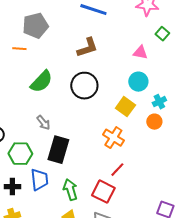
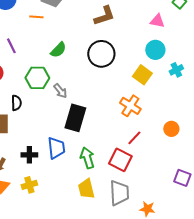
green semicircle: (41, 82) -> (58, 50), size x0.7
orange circle: (154, 122) -> (171, 129), moved
green hexagon: (20, 154) -> (37, 78), moved

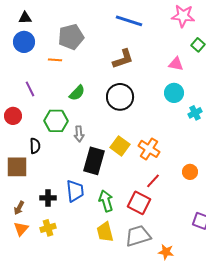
yellow square: (142, 75) -> (120, 146), moved
gray arrow: (60, 91) -> (79, 134), turned 35
gray trapezoid: (119, 193) -> (138, 236), turned -104

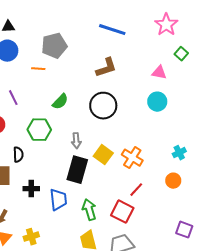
pink star: (183, 16) -> (166, 25), turned 30
cyan cross: (195, 113) -> (179, 153), moved
gray arrow: (79, 134) -> (76, 141), moved
black cross: (48, 198) -> (31, 189), moved

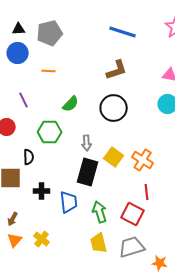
gray pentagon: (54, 46) -> (50, 33), moved
red line: (136, 190) -> (147, 192), turned -49
yellow cross: (31, 237) -> (42, 239), turned -35

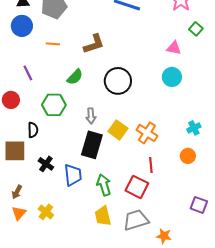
brown L-shape: (117, 70) -> (94, 44), moved
black cross: (42, 191) -> (46, 164), turned 35

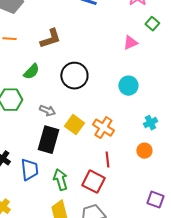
pink triangle: (174, 48) -> (130, 43), turned -35
cyan circle: (172, 77) -> (128, 86), moved
gray arrow: (91, 116) -> (47, 111), turned -63

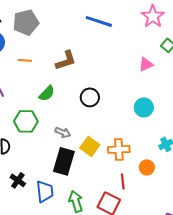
black circle: (74, 76) -> (90, 97), size x0.7
orange cross: (103, 128) -> (119, 149), turned -35
orange circle: (144, 151) -> (147, 167), moved

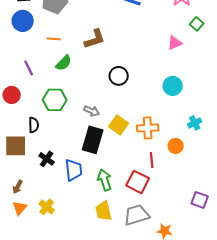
green semicircle: (47, 93) -> (64, 63), moved

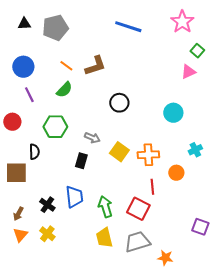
blue circle: (23, 21) -> (23, 67), moved
orange line: (54, 39) -> (66, 66), moved, turned 32
pink triangle: (175, 43) -> (188, 72), moved
black rectangle: (93, 140) -> (81, 161), moved, size x0.6
black cross: (47, 159) -> (47, 205), moved

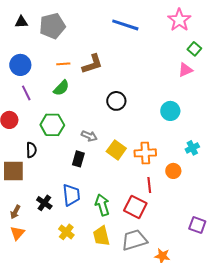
orange line: (66, 66) -> (63, 64), turned -40
yellow cross: (47, 234) -> (66, 232), moved

